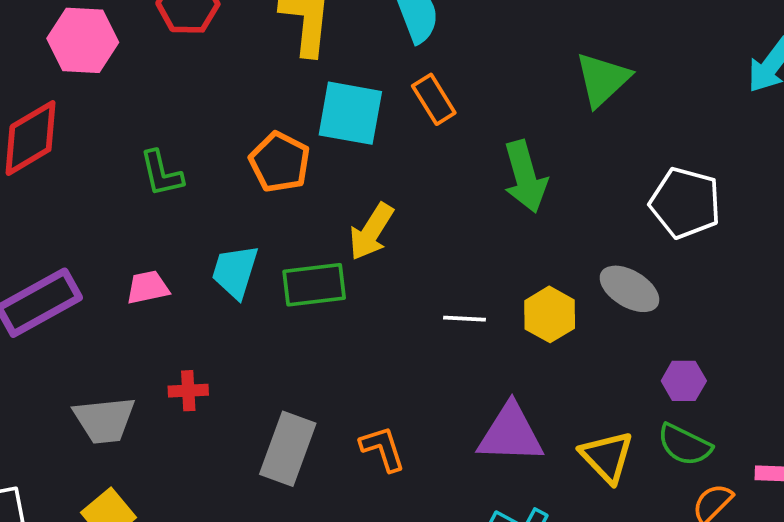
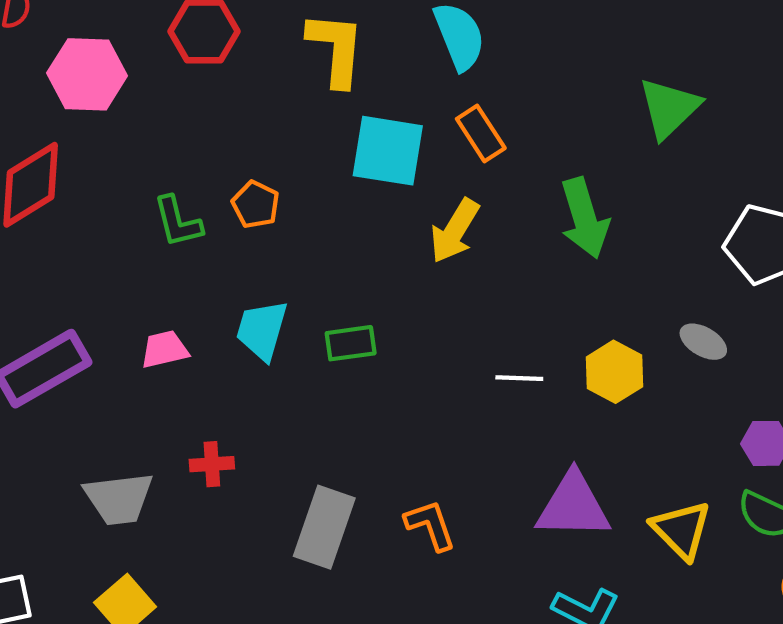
orange pentagon: (280, 162) -> (256, 205), moved, size x0.7
yellow arrow: (371, 232) -> (455, 231), moved
green rectangle: (314, 285) -> (351, 343), size x0.7
gray ellipse: (629, 289) -> (703, 342), size x0.7

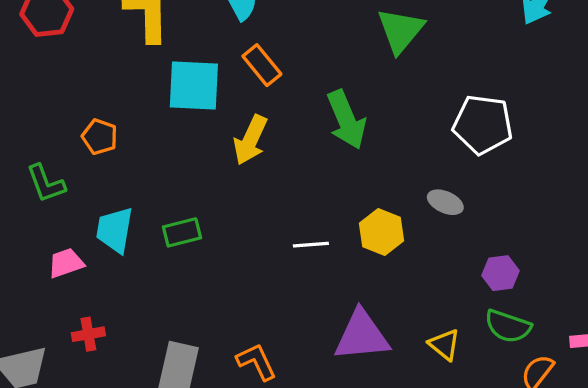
green L-shape: (178, 222) -> (46, 183), moved
pink trapezoid: (164, 349) -> (66, 263), moved
yellow triangle: (681, 530) -> (444, 345), size x0.7

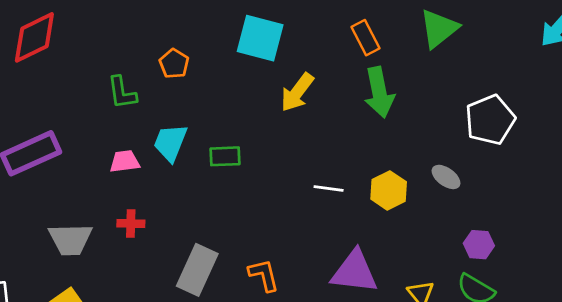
orange rectangle: (262, 65) -> (366, 38), moved
white pentagon: (483, 125) -> (490, 120), turned 30

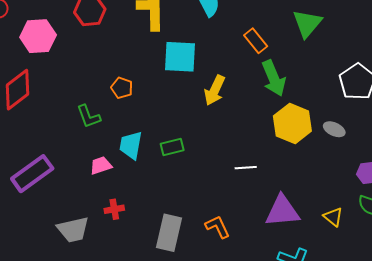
white line: (329, 189) -> (246, 168), moved
yellow hexagon: (389, 190) -> (292, 124), moved, size x1.4

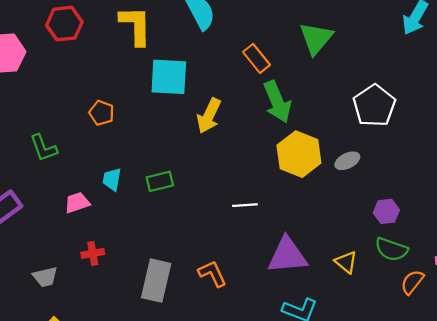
green L-shape: (89, 116) -> (43, 148), moved
gray ellipse: (334, 129) -> (347, 161), turned -50
cyan trapezoid: (131, 145) -> (112, 179), size x0.7
gray trapezoid: (73, 230) -> (45, 277), size x0.7

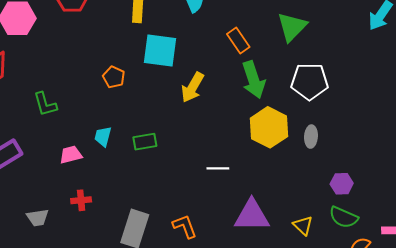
white pentagon: (374, 106) -> (310, 82), moved, turned 30
orange pentagon: (102, 113) -> (114, 77), moved
gray ellipse: (347, 161) -> (311, 137), turned -65

